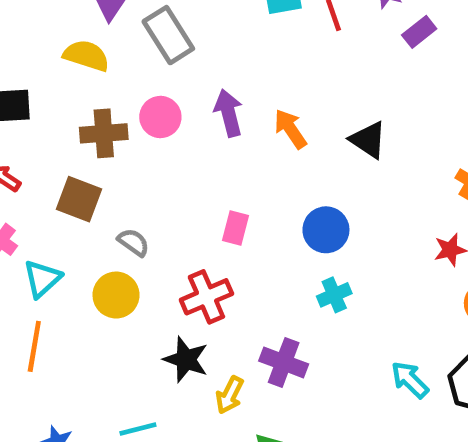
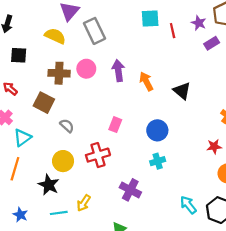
yellow circle: (116, 295) -> (63, 161), moved
black star: (186, 359) -> (49, 185), moved
yellow arrow: (230, 395) -> (84, 203), moved

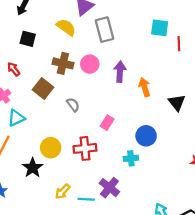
gray semicircle: (67, 126) -> (73, 105), moved
cyan cross: (158, 161) -> (131, 158), moved
cyan line: (59, 213) -> (86, 199), moved

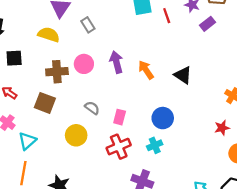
gray rectangle: (104, 30) -> (88, 25), size x0.6
gray semicircle: (73, 105) -> (92, 108), moved
yellow circle: (51, 148) -> (76, 135), moved
red cross: (85, 148) -> (119, 147), moved

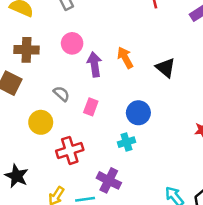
purple arrow: (116, 62) -> (94, 64), moved
pink circle: (84, 64) -> (72, 43), moved
red cross: (119, 147) -> (70, 150), moved

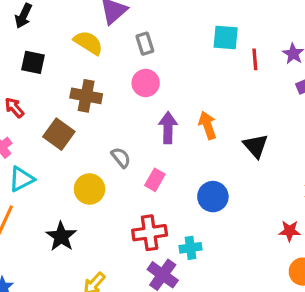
pink circle: (72, 43) -> (146, 83), moved
cyan cross: (126, 142) -> (190, 248), moved
red cross: (70, 150) -> (150, 233), moved
black star: (17, 176) -> (61, 236), moved

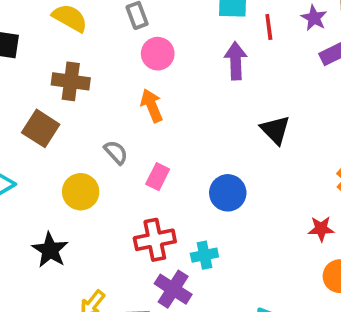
pink circle: (146, 83) -> (158, 54), moved
orange arrow: (207, 125) -> (152, 106), moved
purple arrow: (168, 128) -> (236, 61), moved

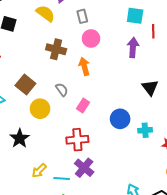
brown cross: (71, 81) -> (56, 49), moved
brown square: (41, 128) -> (25, 85), moved
cyan cross: (204, 255) -> (145, 130), moved

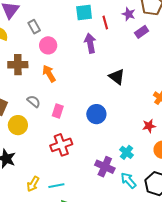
cyan cross: (145, 130) -> (127, 152), moved, turned -32
purple cross: (84, 168) -> (105, 167), moved

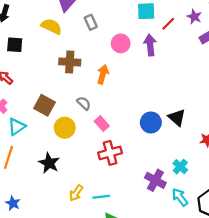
red line: (105, 22) -> (168, 24), turned 56
pink circle: (48, 45) -> (121, 43), moved
orange arrow: (49, 74) -> (103, 74), turned 42
black triangle: (117, 77) -> (177, 118), moved
pink rectangle: (58, 111) -> (102, 124), moved, turned -64

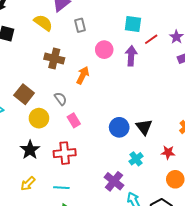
red cross: (110, 153) -> (65, 153), moved
black star: (49, 163) -> (30, 150), moved
cyan cross: (180, 167) -> (136, 159), moved
yellow arrow: (76, 193) -> (28, 184), moved

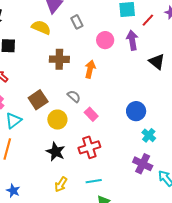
brown square: (24, 94) -> (38, 100), turned 30
black triangle: (144, 127) -> (157, 62), moved
cyan cross: (136, 159) -> (149, 135), moved

